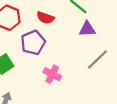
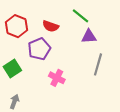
gray line: (97, 60) -> (98, 64), turned -30

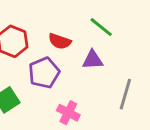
purple triangle: (89, 37) -> (93, 60), moved

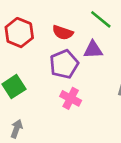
purple pentagon: (44, 73) -> (64, 64), moved

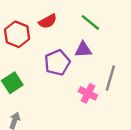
red semicircle: (63, 33) -> (48, 21), moved, turned -48
pink cross: (71, 98) -> (88, 93), moved

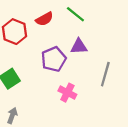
green line: (90, 22) -> (75, 14), moved
pink cross: (88, 93) -> (67, 93), moved

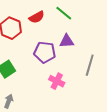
purple pentagon: (54, 59) -> (45, 52), turned 30

